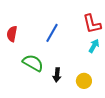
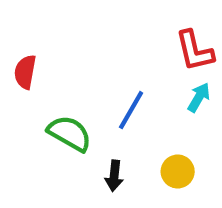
blue line: (52, 33) -> (131, 110), moved
black arrow: (57, 75) -> (114, 176), moved

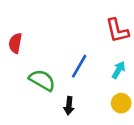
cyan arrow: (199, 97) -> (119, 70), moved
yellow circle: (178, 171) -> (121, 103), moved

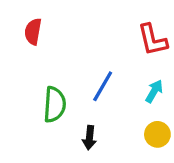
red semicircle: (15, 43) -> (33, 32), moved
green semicircle: (42, 80) -> (55, 105), turned 64

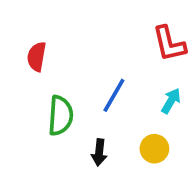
red semicircle: (33, 32) -> (37, 57), moved
yellow circle: (157, 134) -> (154, 149), moved

